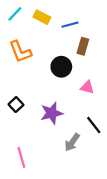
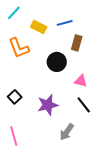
yellow rectangle: (42, 17) -> (39, 27), moved
black line: (94, 125) -> (84, 105), moved
pink line: (21, 157) -> (14, 136), moved

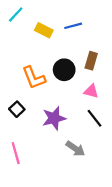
brown rectangle: (77, 43) -> (91, 61), moved
orange L-shape: (19, 48) -> (34, 78), moved
gray arrow: (67, 132) -> (75, 149), turned -90

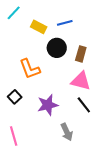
black circle: (64, 70) -> (57, 48), moved
pink triangle: (91, 91) -> (81, 81), size x1.5
gray arrow: (75, 149) -> (67, 132), turned 30

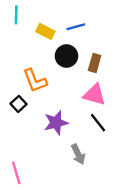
cyan line: (14, 13) -> (16, 15), turned -42
black square: (15, 97) -> (19, 104), moved
pink line: (14, 136) -> (16, 173), moved

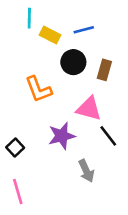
cyan line: (16, 15) -> (29, 18), moved
pink triangle: (95, 95) -> (89, 109), moved
black square: (19, 104) -> (15, 148), moved

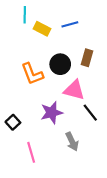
black circle: (73, 62) -> (60, 64), moved
pink line: (18, 192) -> (31, 152), moved

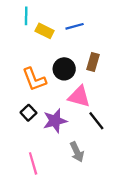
black square: (13, 122) -> (28, 113), moved

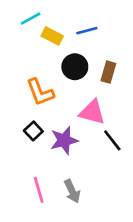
cyan line: (26, 16) -> (31, 19), turned 60
black circle: (64, 69) -> (75, 67), moved
gray arrow: (77, 152) -> (72, 191), moved

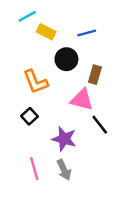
blue line: (87, 31) -> (87, 33), moved
brown rectangle: (108, 72) -> (95, 75), moved
purple star: (64, 140) -> (64, 139), moved, turned 30

